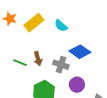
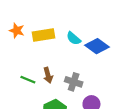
yellow rectangle: (34, 23) -> (43, 35), turned 30
blue diamond: (80, 52) -> (97, 46), moved

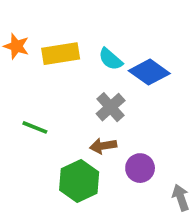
brown arrow: (48, 75) -> (103, 146), moved, turned 96
gray cross: (74, 82) -> (111, 107), moved, turned 30

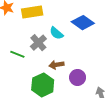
cyan semicircle: (111, 59) -> (56, 33), moved
gray cross: (111, 107) -> (38, 43), moved

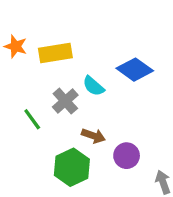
green line: (17, 54) -> (32, 119), turned 32
brown arrow: (56, 65) -> (93, 136), turned -152

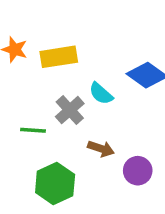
green line: (32, 119) -> (33, 130), turned -50
green hexagon: (72, 167) -> (55, 184), moved

